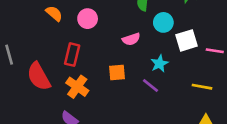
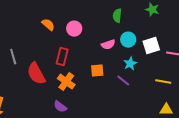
cyan circle: (163, 22) -> (128, 40), moved

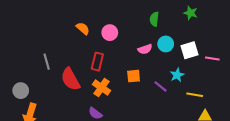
cyan star: (130, 64) -> (177, 75), moved
yellow line: (163, 82) -> (195, 95), moved

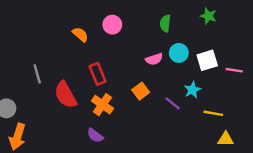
pink circle: (110, 33) -> (112, 25), moved
red rectangle: (97, 62) -> (98, 74), turned -36
orange square: (134, 76) -> (141, 91), turned -32

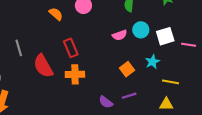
orange square: (141, 91) -> (127, 69), moved
purple line: (173, 103) -> (129, 96), moved, turned -56
orange cross: (102, 105) -> (75, 74), turned -36
purple semicircle: (95, 135) -> (106, 102), moved
yellow triangle: (226, 139) -> (166, 104), moved

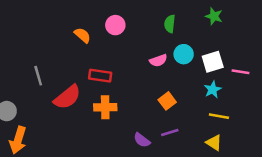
red rectangle: (71, 48) -> (100, 76), turned -60
cyan star: (152, 62) -> (213, 90), moved
red semicircle: (43, 66) -> (67, 97), turned -100
yellow triangle: (166, 104) -> (214, 143), turned 32

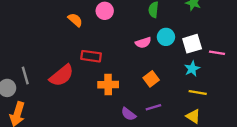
gray line: (38, 76) -> (25, 75), moved
orange cross: (105, 107) -> (108, 85), moved

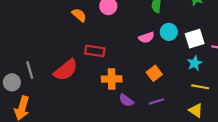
purple semicircle: (129, 114) -> (126, 100), moved

